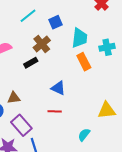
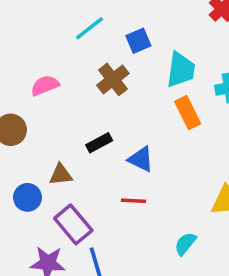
black rectangle: (31, 63) -> (99, 143), moved

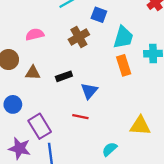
blue square: (138, 41) -> (99, 15), turned 35
blue triangle: (141, 159) -> (89, 91), turned 36
brown triangle: (61, 175) -> (33, 73), moved

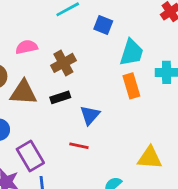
brown cross: (79, 37) -> (63, 63), moved
brown triangle: (33, 73) -> (23, 93), size x1.5

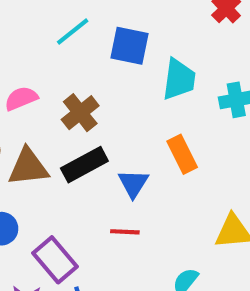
blue square: (103, 25) -> (130, 46), size x1.4
orange rectangle: (131, 86) -> (182, 154), moved
black rectangle: (60, 97) -> (84, 165), size x1.5

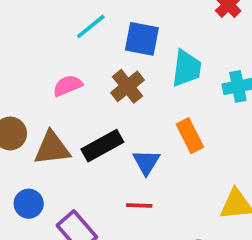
pink semicircle: (21, 98) -> (68, 86), moved
brown cross: (80, 113) -> (127, 86), moved

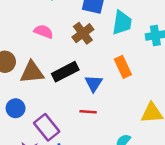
pink semicircle: (68, 86) -> (44, 32), turned 42

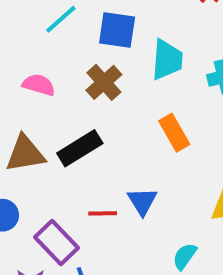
blue triangle: (94, 83) -> (142, 201), moved
red line: (88, 112) -> (103, 213), moved

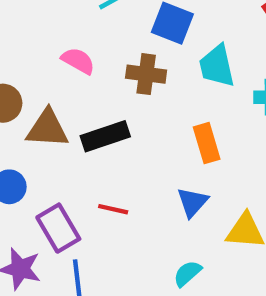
cyan trapezoid: (167, 60) -> (217, 66), turned 150
brown cross: (104, 82) -> (146, 74), turned 36
blue triangle: (142, 201) -> (192, 202), moved

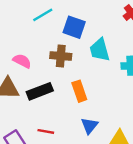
pink semicircle: (78, 61) -> (22, 61), moved
orange rectangle: (207, 143) -> (79, 91), moved

